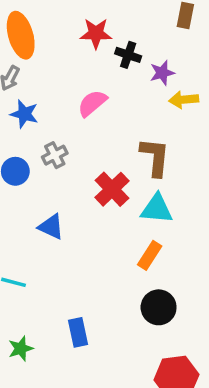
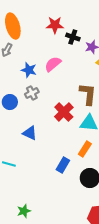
blue star: (24, 114) -> (29, 70), moved
blue rectangle: (78, 332) -> (63, 165), moved, turned 42
green star: (21, 349) -> (24, 211), moved

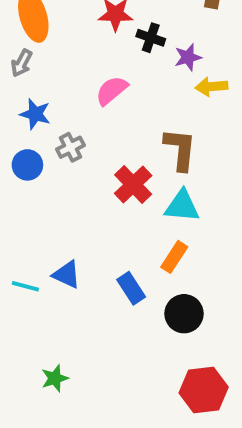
blue star: (29, 70) -> (35, 114), moved
blue triangle: (30, 133) -> (67, 275), moved
blue rectangle: (63, 165) -> (131, 288), turned -63

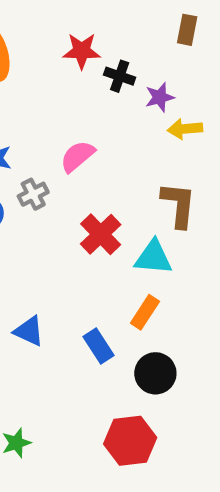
pink semicircle: (112, 91) -> (77, 156), moved
brown L-shape: (180, 149) -> (179, 205), moved
red hexagon: (204, 390) -> (130, 441), moved

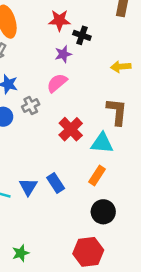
purple star: (160, 97) -> (63, 54), moved
blue triangle: (29, 331) -> (28, 187), turned 36
blue rectangle: (99, 346) -> (56, 183), moved

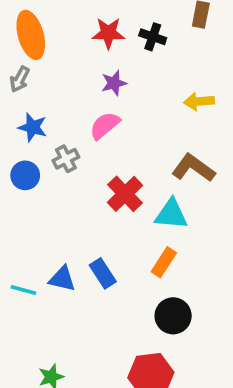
black cross: (82, 35) -> (153, 37), moved
brown L-shape: (117, 112) -> (193, 168), turned -60
blue triangle: (28, 187) -> (62, 279), turned -48

